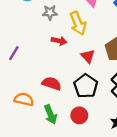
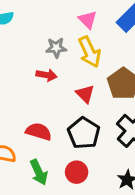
gray star: (50, 12) -> (56, 48), moved
yellow arrow: (78, 23) -> (89, 52), moved

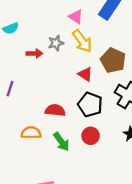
red arrow: (46, 75) -> (34, 53), moved

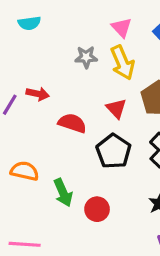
red arrow: (34, 53) -> (38, 94), moved
red semicircle: (55, 110) -> (72, 123), moved
red circle: (91, 136) -> (97, 209), moved

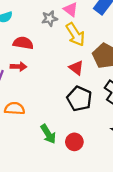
gray star: (86, 57) -> (50, 18), moved
red semicircle: (72, 123) -> (23, 43), moved
orange semicircle: (25, 171) -> (15, 108), moved

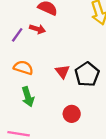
red triangle: (76, 68) -> (62, 72), moved
green arrow: (48, 134) -> (28, 97), moved

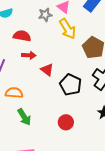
red arrow: (37, 29) -> (29, 55), moved
red triangle: (62, 72) -> (47, 70), moved

